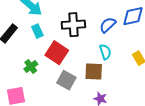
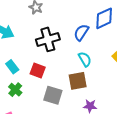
cyan rectangle: (37, 31) -> (12, 67), moved
red square: (57, 53) -> (38, 71), size x0.7

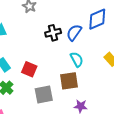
black cross: (48, 39) -> (53, 33), moved, size x0.7
gray square: (53, 95) -> (44, 94), turned -30

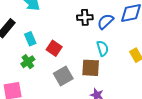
gray square: (44, 94) -> (63, 76), turned -30

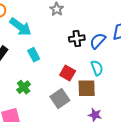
cyan rectangle: (30, 39) -> (34, 55), moved
red square: (54, 48) -> (68, 73), moved

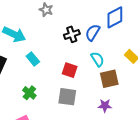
brown square: (87, 88) -> (109, 79), moved
gray square: (60, 99) -> (67, 97), turned -36

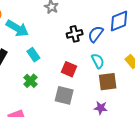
green cross: (29, 93) -> (30, 81), moved

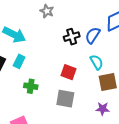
cyan rectangle: (33, 55) -> (19, 61), moved, turned 64
green cross: (30, 81) -> (31, 86), turned -32

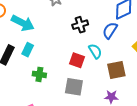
blue semicircle: (93, 35) -> (110, 30), moved
cyan semicircle: (97, 62) -> (95, 51), moved

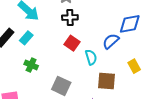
black cross: (80, 25) -> (70, 17), moved
red square: (77, 60) -> (72, 43), moved

